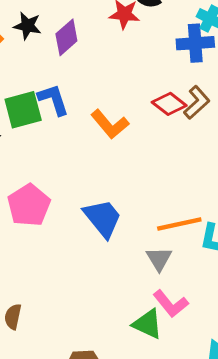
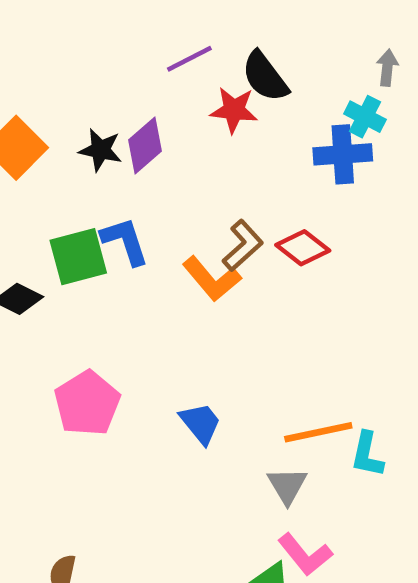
black star: (27, 26) -> (100, 150), moved
brown L-shape: (197, 102) -> (243, 246), moved
blue trapezoid: (103, 218) -> (201, 423), size x0.7

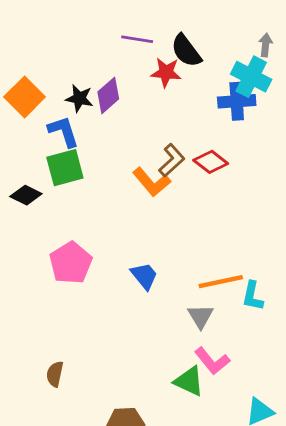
purple line: (189, 59) -> (137, 39), turned 36
cyan cross: (365, 117) -> (251, 77), size x1.5
blue L-shape: (125, 241) -> (63, 132), moved

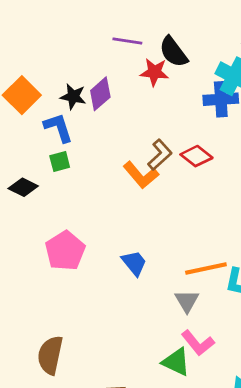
green square: (65, 168) -> (60, 161), size x0.6
brown semicircle: (55, 374) -> (50, 355), size x1.6

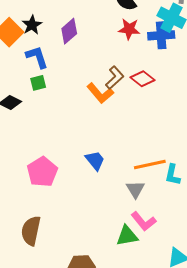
red star: (154, 72) -> (129, 29), moved
black star: (73, 97) -> (32, 25), moved, turned 30
pink pentagon: (65, 251) -> (42, 172), moved
green triangle: (176, 362) -> (127, 236), turned -35

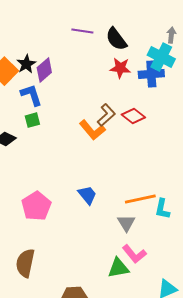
purple diamond: (69, 31) -> (44, 70), moved

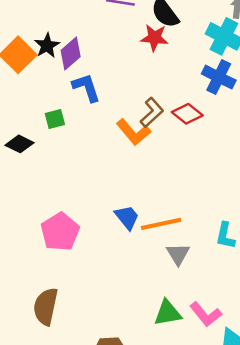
red star: (120, 68) -> (154, 38), moved
blue cross: (151, 74) -> (219, 77), moved, turned 30
blue L-shape: (31, 95) -> (86, 88), moved
orange line: (140, 199) -> (161, 224), moved
pink L-shape: (134, 254) -> (206, 314), moved

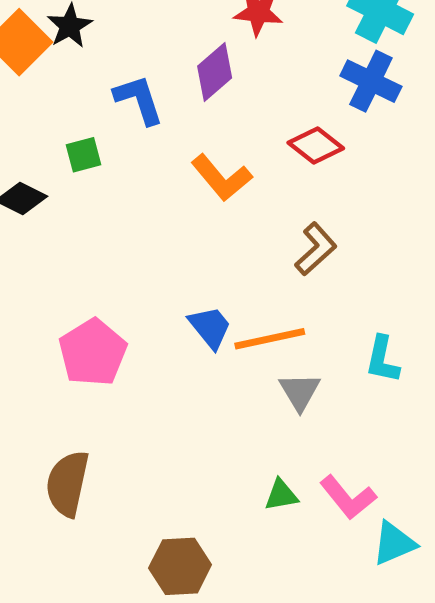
purple diamond: (71, 53) -> (215, 72), moved
brown L-shape: (152, 112) -> (316, 249), moved
green triangle: (168, 313) -> (281, 495), size x0.7

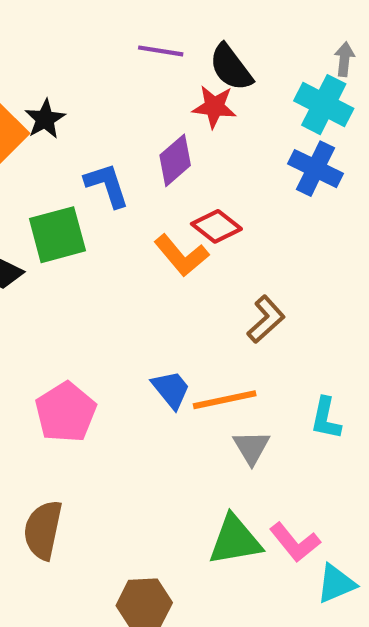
red diamond: (316, 146) -> (216, 226), moved
green square: (84, 155) -> (57, 235), size x1.8
green triangle: (281, 495) -> (235, 540), size x1.8

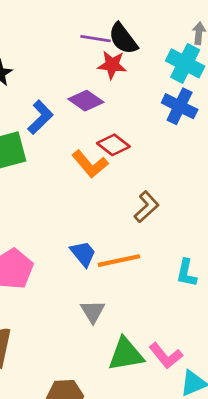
purple line: (161, 51) -> (95, 39), moved
purple diamond: (175, 160) -> (86, 101), turned 76
blue L-shape: (107, 185) -> (40, 117), turned 64
gray triangle: (251, 447) -> (93, 312), moved

